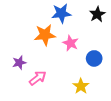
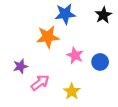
pink star: (71, 43) -> (75, 55), moved
yellow star: (81, 86) -> (72, 91), moved

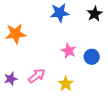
orange star: (48, 37) -> (16, 34), moved
purple star: (20, 66) -> (11, 79), moved

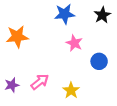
pink star: (69, 51) -> (74, 43), moved

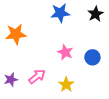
pink star: (74, 43) -> (65, 52), moved

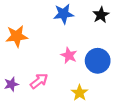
blue circle: (92, 57) -> (98, 61), size x1.5
yellow star: (66, 85) -> (80, 93), moved

